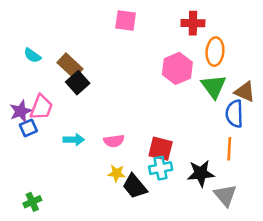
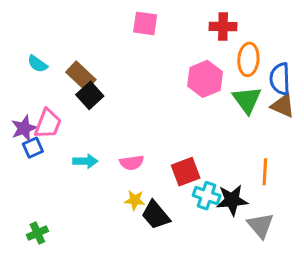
blue semicircle: (234, 114) -> (280, 79), moved
red square: (161, 149) -> (186, 172), turned -35
cyan cross: (161, 168) -> (207, 196), moved, turned 30

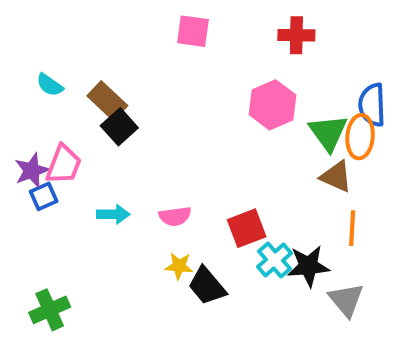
orange ellipse: (248, 59) -> (360, 137), moved
brown triangle: (283, 106) -> (336, 176), moved
cyan cross: (207, 196) -> (275, 260), turned 30
green cross: (37, 233) -> (50, 310), size x1.4

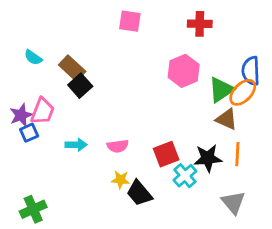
green triangle: (328, 133) -> (221, 90), turned 32
orange ellipse: (360, 137) -> (243, 92), turned 40
black star: (308, 266) -> (208, 158), moved

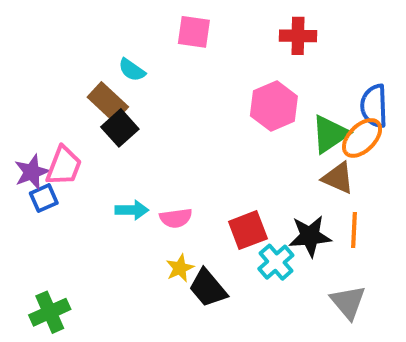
cyan semicircle: (33, 57) -> (132, 70), moved
cyan arrow: (76, 145) -> (132, 210), moved
yellow star: (120, 180) -> (180, 268), turned -30

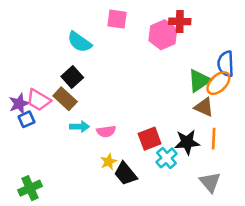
cyan semicircle: (132, 70) -> (80, 42), size x1.5
brown rectangle: (108, 102) -> (65, 99), moved
pink hexagon: (274, 106) -> (163, 35), moved
pink trapezoid: (64, 166) -> (38, 100), turned 100

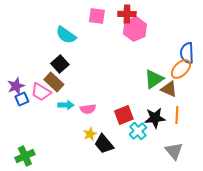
red cross: (180, 21) -> (127, 14), moved
green triangle: (199, 81) -> (154, 79), moved
pink trapezoid: (38, 100) -> (41, 92), moved

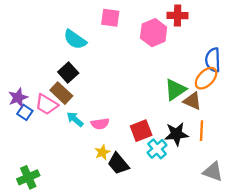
red cross: (127, 14) -> (178, 16), moved
blue square: (22, 99) -> (25, 112), turned -32
cyan arrow: (66, 105) -> (75, 119), turned -140
gray triangle: (174, 151) -> (213, 172), moved, turned -30

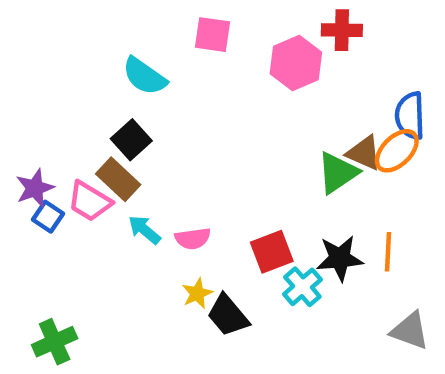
brown triangle: (192, 101) -> (364, 153), moved

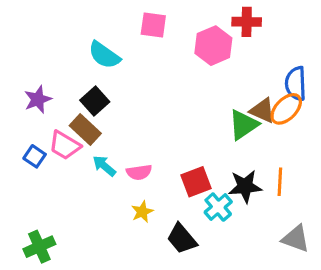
purple star: (35, 188) -> (38, 99), moved
black trapezoid: (228, 315) -> (182, 239), moved

